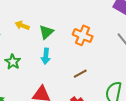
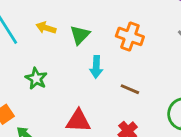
cyan arrow: (46, 56) -> (96, 67), moved
brown line: (80, 74) -> (130, 89), turned 56

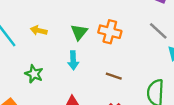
green triangle: (80, 35) -> (79, 32), moved
cyan arrow: (96, 67) -> (73, 60), moved

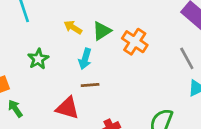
yellow arrow: (39, 31) -> (73, 27), moved
brown line: (114, 76) -> (90, 85), moved, turned -42

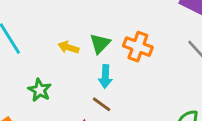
cyan arrow: (85, 59) -> (105, 77), moved
brown line: (90, 85) -> (102, 104), turned 54

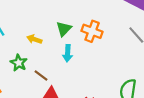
yellow arrow: (68, 47) -> (34, 39), moved
brown line: (102, 104) -> (41, 75), moved

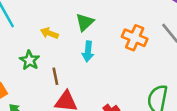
orange cross: (92, 31) -> (135, 38), moved
brown line: (41, 75) -> (55, 76), turned 40

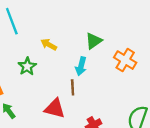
green triangle: (85, 22) -> (94, 41), moved
brown line: (55, 76) -> (73, 87), moved

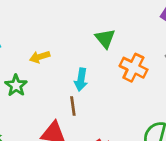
green triangle: (94, 41) -> (105, 38), moved, turned -30
yellow arrow: (49, 45) -> (40, 57), turned -42

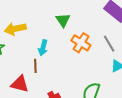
yellow arrow: (40, 57) -> (15, 29), size x1.5

